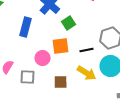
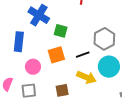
green square: (69, 23) -> (61, 31), turned -32
pink circle: (43, 58) -> (33, 67), moved

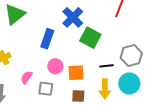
green square: (61, 31) -> (90, 38), size x1.5
orange square: (56, 55) -> (76, 73), moved
yellow arrow: (86, 77) -> (105, 89), turned 54

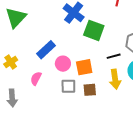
blue rectangle: (47, 39) -> (46, 50), moved, turned 36
gray square: (46, 89) -> (68, 86), moved

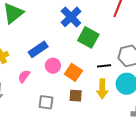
orange square: (84, 67) -> (73, 72), turned 36
gray square: (68, 86) -> (46, 102), moved

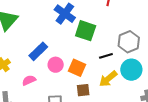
pink semicircle: (24, 76) -> (29, 80), turned 40
yellow arrow: (102, 89) -> (108, 79), turned 60

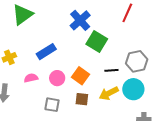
pink circle: (56, 65) -> (57, 78), moved

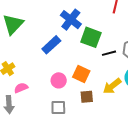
blue rectangle: (46, 52) -> (51, 45), moved
black line: (111, 70) -> (109, 53), moved
pink semicircle: (31, 78) -> (21, 88), moved

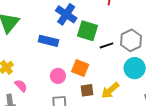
blue rectangle: (51, 45) -> (48, 41), turned 60
yellow arrow: (112, 86) -> (110, 90), moved
pink semicircle: (21, 88) -> (21, 86), turned 72

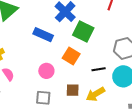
black line: (106, 45) -> (99, 69), moved
orange square: (80, 68) -> (71, 56), moved

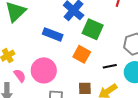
pink circle: (46, 71) -> (44, 70), moved, size x1.6

